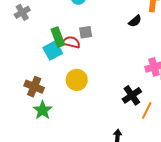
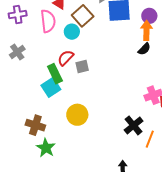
black semicircle: (135, 21) -> (144, 49), moved
red semicircle: (71, 42) -> (66, 58), moved, turned -54

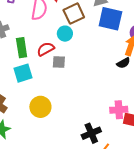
cyan circle: (72, 32) -> (65, 34), moved
green rectangle: (55, 74) -> (22, 48), moved

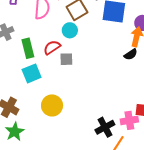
pink cross: (119, 110) -> (129, 120), moved

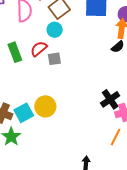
cyan square: (32, 73) -> (24, 113), moved
black cross: (105, 127) -> (110, 99), moved

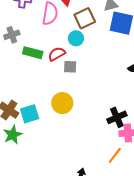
green rectangle: (15, 52) -> (33, 53), turned -66
yellow circle: (45, 106) -> (62, 103), moved

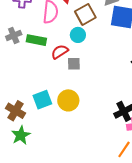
green rectangle: (33, 53) -> (36, 40), moved
cyan square: (30, 114) -> (42, 100), moved

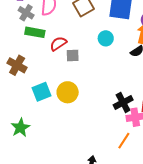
gray cross: (14, 35) -> (26, 13), moved, turned -35
cyan circle: (78, 35) -> (106, 38), moved
brown cross: (15, 111) -> (17, 65), moved

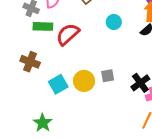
red semicircle: (58, 44) -> (68, 34), size x1.4
gray square: (73, 56) -> (108, 76), moved

